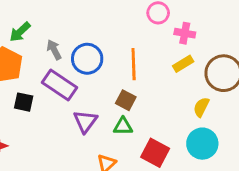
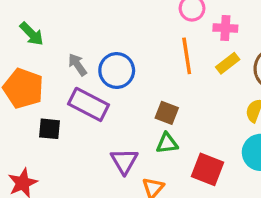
green arrow: (20, 32) -> (32, 34), moved, turned -85
orange line: (134, 64) -> (187, 56), moved
purple triangle: (85, 121) -> (124, 161), moved

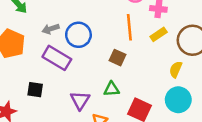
gray arrow: (77, 65) -> (51, 29), turned -77
brown square: (167, 113) -> (117, 58), moved
black square: (50, 129) -> (35, 90), moved

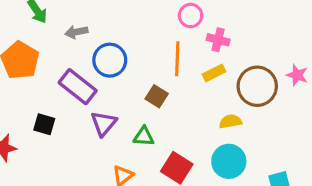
gray arrow: (51, 29) -> (76, 32), moved
yellow semicircle: (176, 69) -> (230, 121), turned 49
purple triangle: (80, 100) -> (104, 123), moved

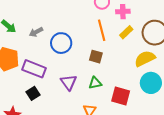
purple rectangle: (78, 87) -> (34, 69), moved
yellow semicircle: (230, 121) -> (145, 59), size x1.5
black square: (44, 124) -> (33, 93), turned -32

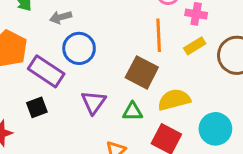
blue circle: (61, 43) -> (79, 48), moved
brown square: (96, 57) -> (142, 72), size x1.5
yellow semicircle: (145, 59) -> (174, 100), moved

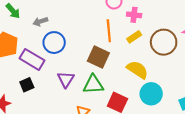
yellow semicircle: (174, 100) -> (137, 70), moved, turned 50
green triangle: (133, 112) -> (93, 85), size x1.5

